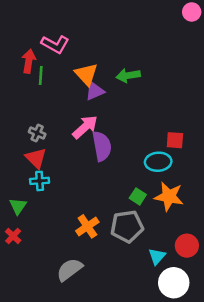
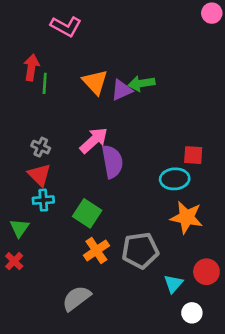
pink L-shape: (55, 44) -> (66, 26), moved
purple triangle: (95, 91) -> (122, 90), moved
green square: (138, 196) -> (87, 213), moved, size x1.5
white circle: (174, 283) -> (192, 313), size x0.6

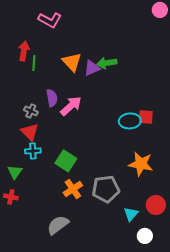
purple semicircle: (112, 162) -> (52, 98), moved, size x0.7
cyan ellipse: (175, 179) -> (130, 121), moved
red cross: (14, 261) -> (11, 197), turned -32

